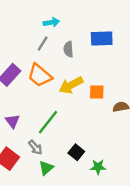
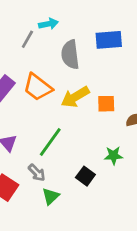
gray line: (43, 43) -> (27, 39), moved
gray semicircle: (68, 49) -> (70, 55), size x1.5
green star: (98, 167) -> (113, 156), moved

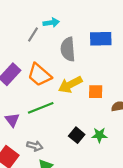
green line: (50, 142) -> (41, 108), moved, turned 30
gray arrow: (37, 173) -> (35, 146), turned -35
black square: (85, 176) -> (77, 135), moved

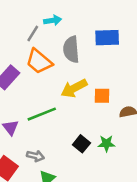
orange trapezoid: (39, 75) -> (39, 61), moved

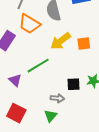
black square: (81, 144) -> (73, 84), turned -32
gray arrow: (36, 156) -> (57, 98), moved

